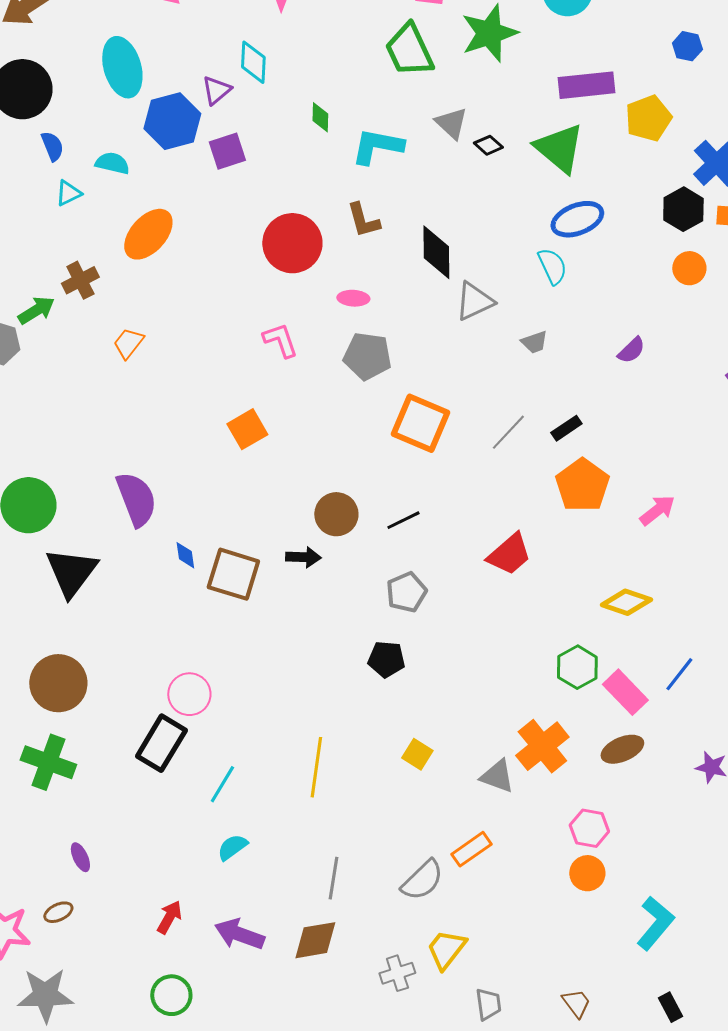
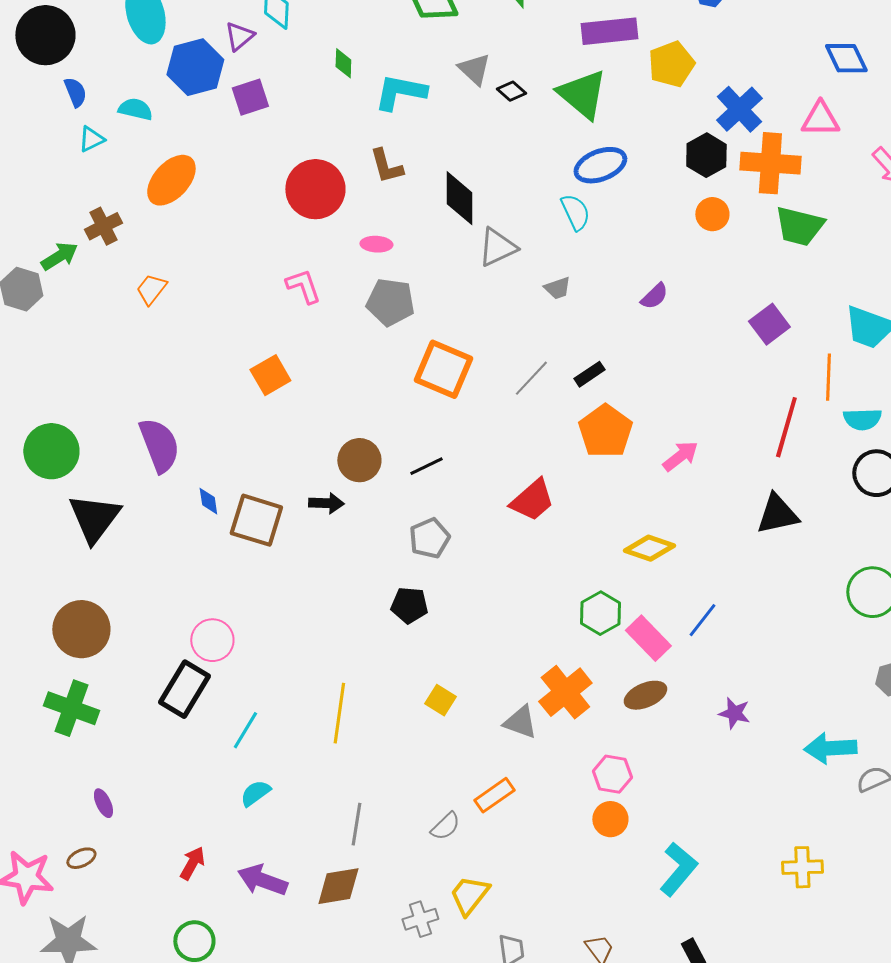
gray semicircle: (422, 880) -> (445, 826), size x0.7

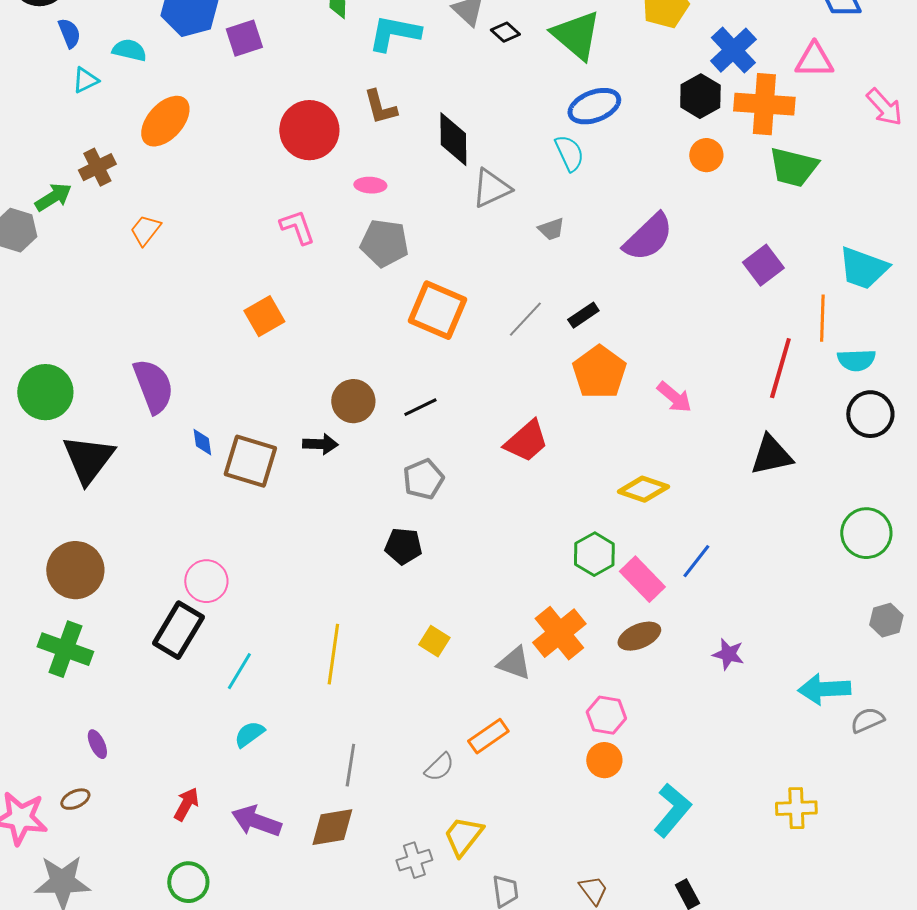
purple semicircle: (654, 296) -> (648, 237), size x1.8
pink arrow: (680, 456) -> (674, 397), turned 78

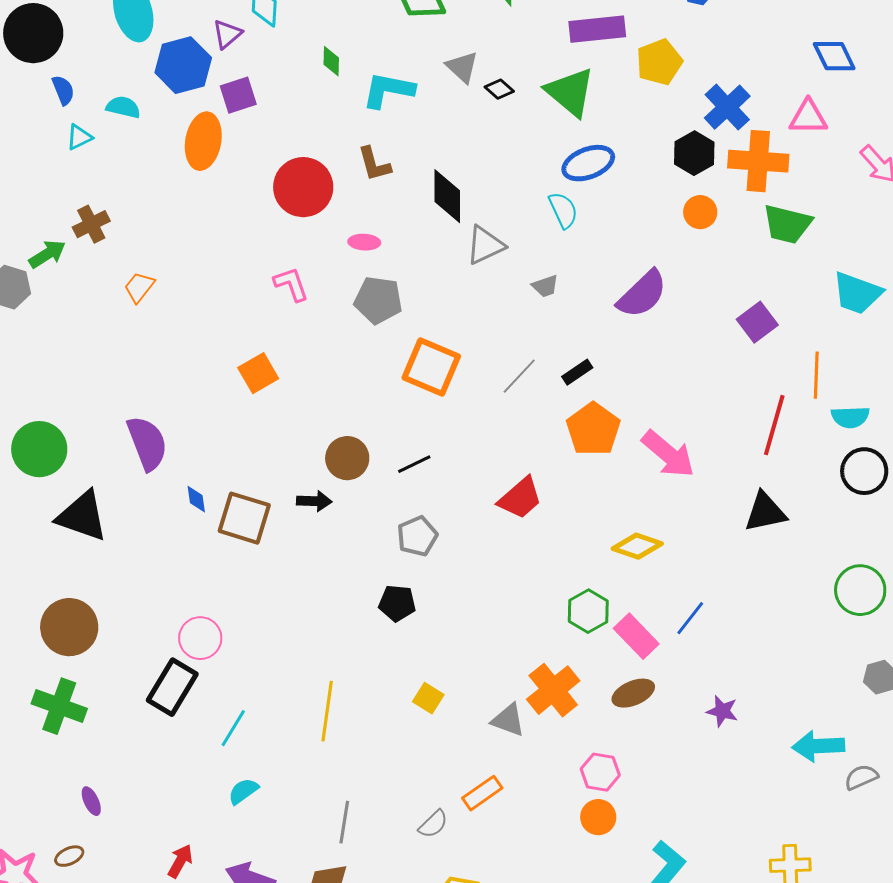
orange ellipse: (165, 121) -> (203, 141), moved, turned -32
cyan trapezoid: (863, 268) -> (857, 293), moved
pink arrow: (674, 397) -> (668, 454), size x1.5
black triangle: (88, 459) -> (82, 516), turned -48

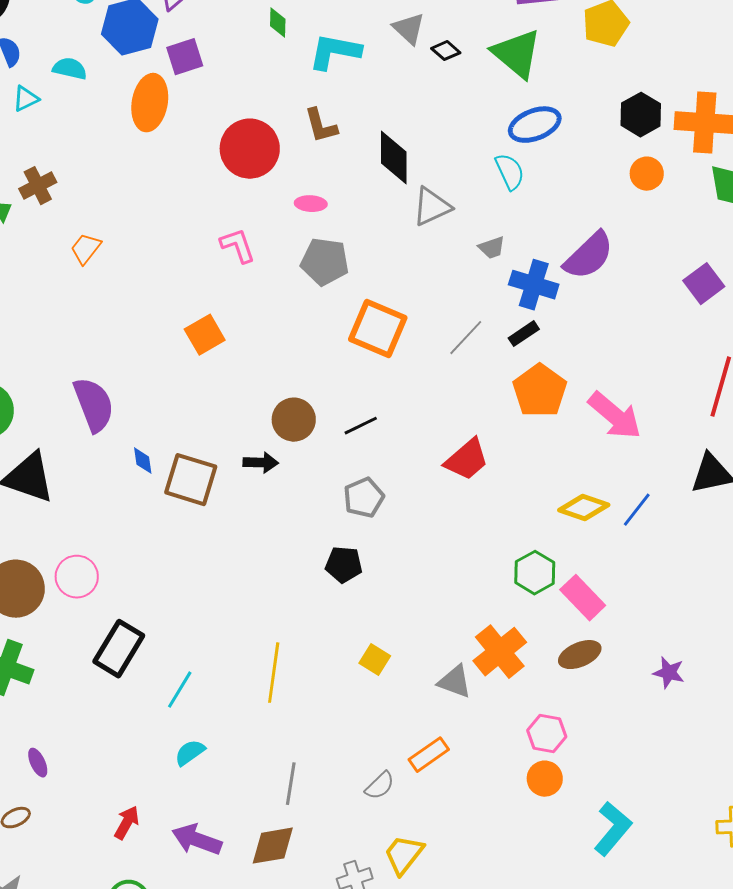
blue cross: (727, 107) -> (534, 285), moved, turned -30
blue line: (690, 618) -> (637, 510), moved
pink circle: (200, 638) -> (77, 577), moved

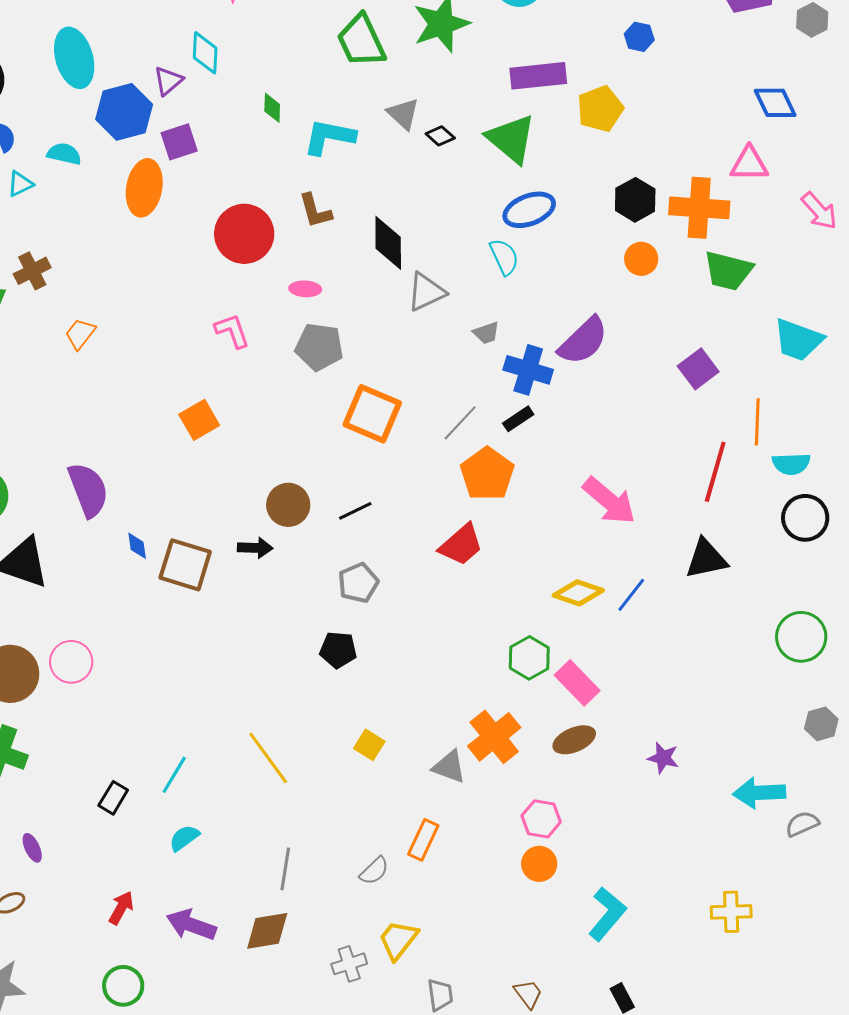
orange pentagon: (540, 391) -> (487, 474), moved
black rectangle: (119, 649) -> (113, 798), moved, size x0.6
yellow line: (274, 673) -> (268, 758), turned -44
orange rectangle: (429, 755) -> (423, 840), turned -30

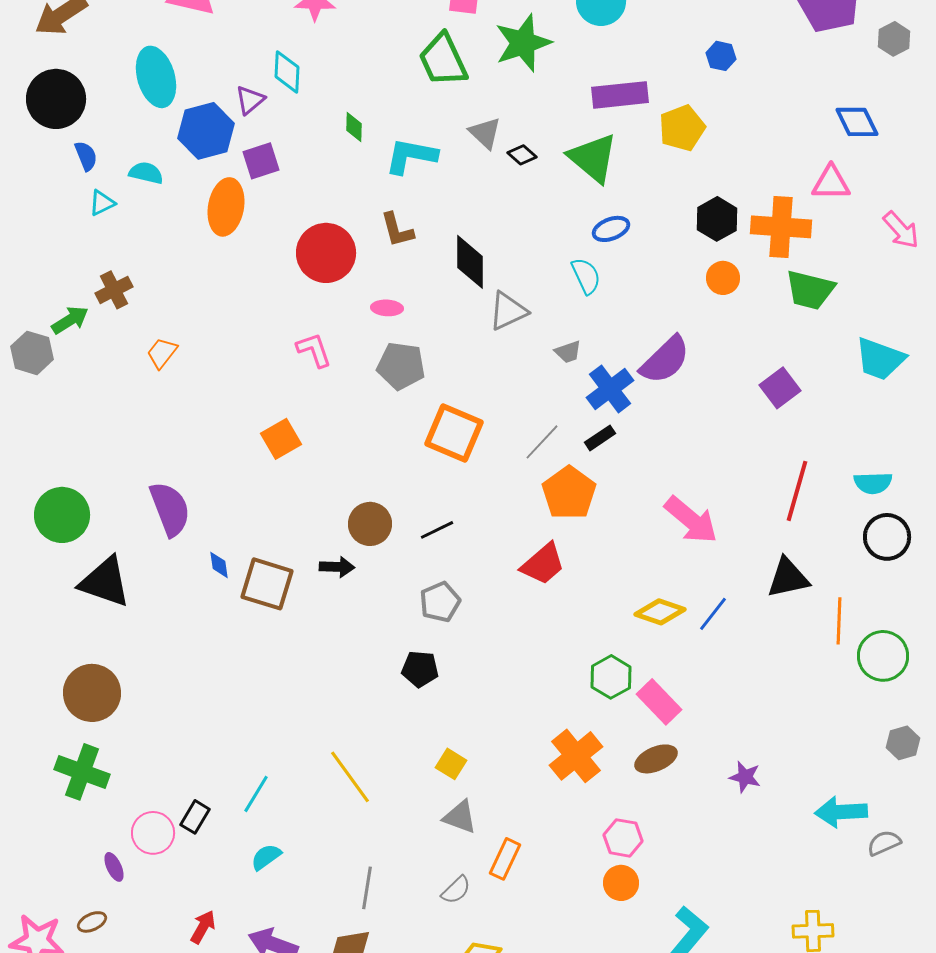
blue ellipse: (529, 210) -> (611, 229), size x0.7
blue cross: (528, 370) -> (610, 389), turned 36
orange line: (757, 422) -> (839, 621), moved
pink circle: (71, 662) -> (153, 833), moved
gray triangle: (449, 767) -> (460, 817), moved

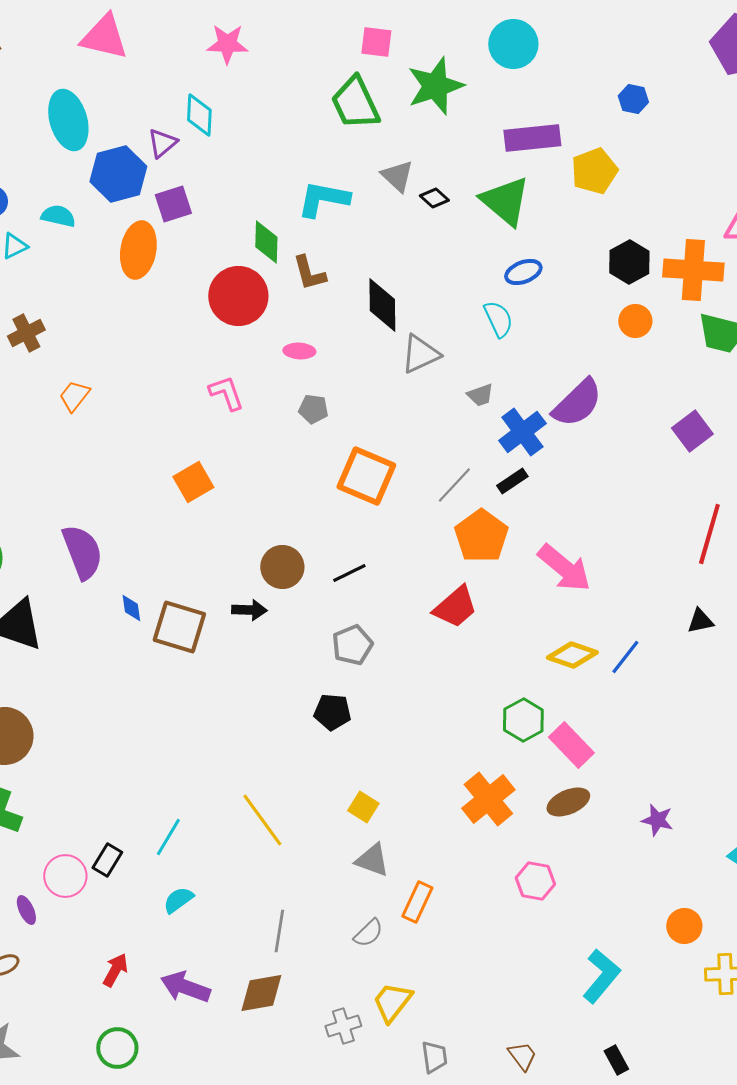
green diamond: (354, 127) -> (266, 242), moved, size x1.4
gray pentagon: (401, 366) -> (313, 409), size x0.6
pink arrow: (691, 520) -> (564, 568), moved
black triangle: (788, 578) -> (700, 621), size x0.6
orange circle: (621, 883) -> (684, 926), moved

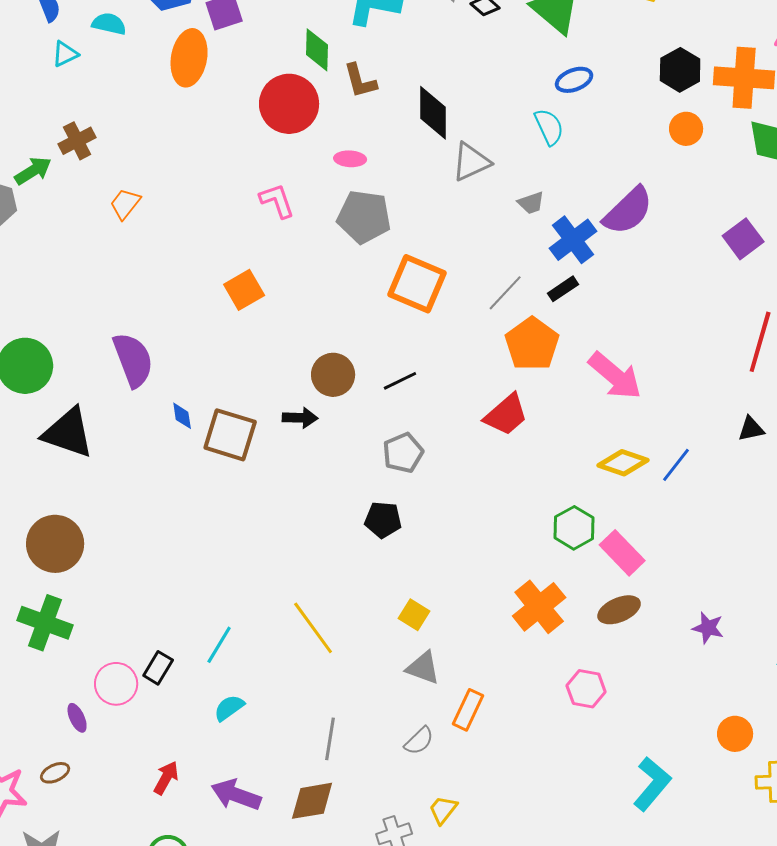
gray pentagon: (313, 409) -> (364, 217), size x1.8
yellow trapezoid: (392, 1002) -> (443, 810), size x0.7

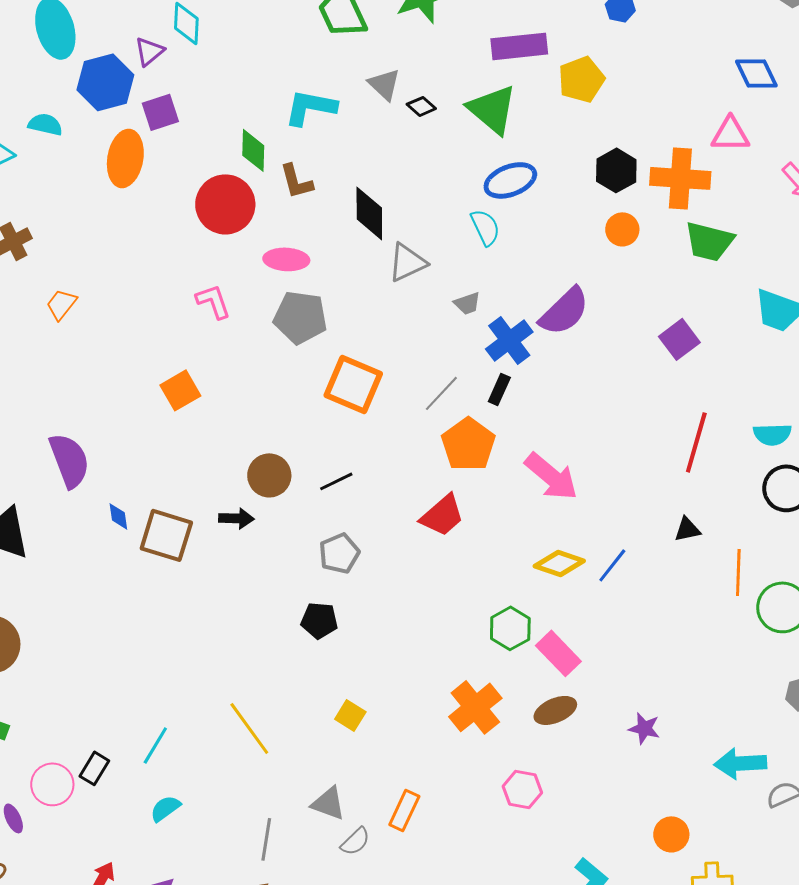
blue ellipse: (574, 80) -> (510, 180), size x1.4
pink ellipse: (350, 159) -> (286, 259), size x1.4
black rectangle: (563, 289) -> (499, 389), turned -32
gray triangle: (423, 668) -> (328, 803), moved

